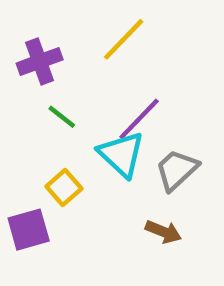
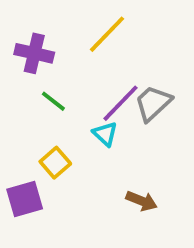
purple cross: (40, 61) -> (34, 53), turned 33
cyan triangle: (121, 154) -> (105, 134), size x0.6
gray trapezoid: (177, 170) -> (153, 103), moved

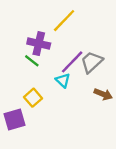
purple cross: (34, 53) -> (39, 44), moved
brown arrow: (142, 201) -> (103, 94), moved

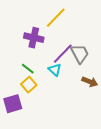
green line: (32, 61) -> (28, 69), moved
gray trapezoid: (92, 62) -> (80, 54), turned 105

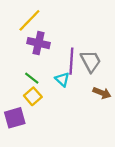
yellow line: (56, 18) -> (29, 20), moved
purple line: (63, 54) -> (71, 61), turned -40

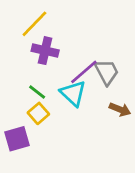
purple line: (71, 61) -> (84, 72), turned 45
cyan triangle: (62, 79) -> (73, 93), size x1.5

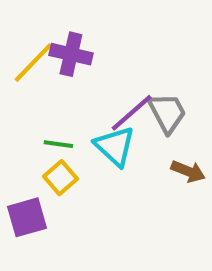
yellow line: (34, 24) -> (33, 63), moved
purple cross: (45, 51) -> (71, 54), moved
green line: (37, 92) -> (58, 144), turned -30

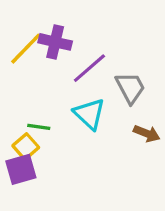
purple line: (132, 113) -> (89, 68), moved
green line: (58, 144) -> (39, 127), moved
yellow square: (61, 178) -> (26, 147), moved

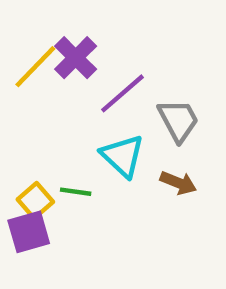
purple cross: (55, 42) -> (76, 58), turned 32
green line: (39, 127) -> (76, 192), moved
brown arrow: (147, 133) -> (178, 183), moved

